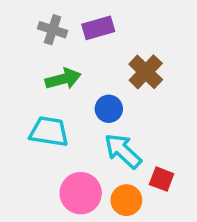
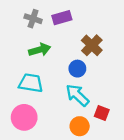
blue circle: (109, 109) -> (77, 69), moved
pink circle: (81, 193) -> (24, 117), moved

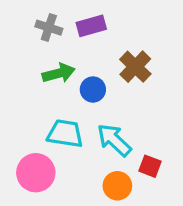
blue circle: (77, 69) -> (93, 90), moved
cyan trapezoid: (31, 83) -> (65, 134), moved

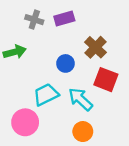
green arrow: (59, 73) -> (15, 52), moved
cyan trapezoid: (65, 134) -> (46, 95), turned -35
red square: (150, 166) -> (106, 80), moved, size x1.5

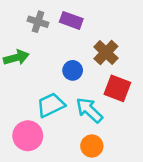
purple rectangle: (64, 18) -> (71, 20), turned 36

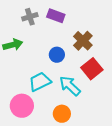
gray cross: (38, 22) -> (30, 17), turned -35
red square: (117, 88) -> (92, 69), turned 30
orange circle: (92, 146) -> (62, 114), moved

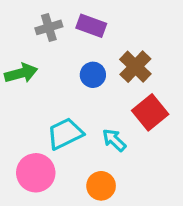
blue circle: (57, 55) -> (93, 75), moved
cyan arrow: (70, 86) -> (114, 140), size x0.7

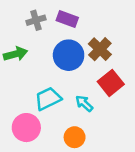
blue circle: (93, 75) -> (69, 55), size x1.6

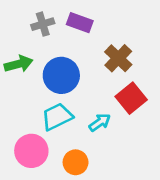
blue circle: (69, 55) -> (61, 75), moved
cyan arrow: (84, 103) -> (100, 122), turned 102
orange circle: (75, 137) -> (76, 162), moved

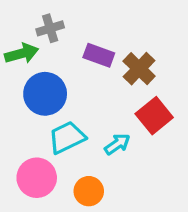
purple rectangle: (80, 23) -> (99, 55), moved
green arrow: (19, 64) -> (22, 54), moved
blue circle: (61, 75) -> (45, 94), moved

